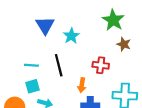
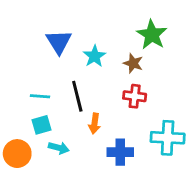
brown star: (124, 44) -> (133, 63), moved
orange arrow: (82, 85) -> (95, 123), moved

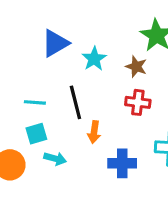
blue triangle: (59, 42) -> (55, 43), turned 32

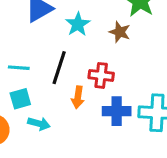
black line: (75, 102) -> (59, 68), turned 32
red cross: (138, 102) -> (101, 75), moved
blue cross: (122, 163) -> (117, 111), moved

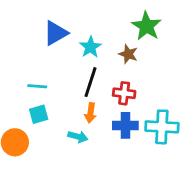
black line: (59, 68) -> (90, 82), moved
red cross: (101, 75) -> (124, 93), moved
cyan arrow: (39, 124) -> (78, 137), moved

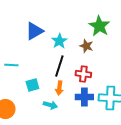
cyan line: (37, 86) -> (11, 65), moved
cyan square: (39, 114) -> (32, 85), moved

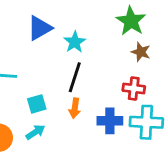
brown star: (86, 46) -> (141, 52), moved
red cross: (83, 74) -> (134, 88), moved
cyan arrow: (50, 105) -> (35, 132), moved, turned -48

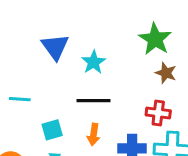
blue triangle: (40, 28) -> (55, 47), turned -36
black line: (75, 77) -> (94, 101), turned 72

